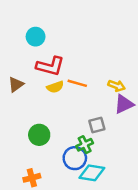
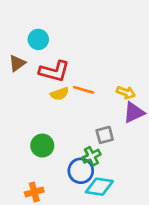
brown triangle: (16, 85) -> (17, 63), moved

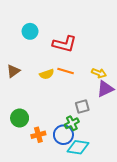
brown triangle: (17, 63) -> (13, 71), moved
red L-shape: (54, 71) -> (64, 44), moved
green circle: (42, 146) -> (20, 118), moved
orange cross: (34, 192) -> (38, 135), moved

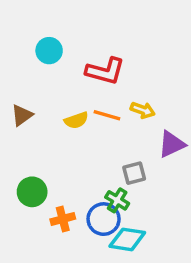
yellow arrow: (99, 73) -> (143, 110), moved
green cross: (72, 123) -> (117, 200), turned -32

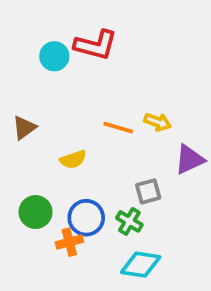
red L-shape: (105, 71) -> (96, 45), moved
yellow semicircle: (76, 120) -> (73, 159), moved
blue circle: (104, 219) -> (86, 218), moved

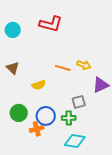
cyan circle: (54, 56) -> (13, 30), moved
brown triangle: (24, 128) -> (13, 68), turned -40
green cross: (129, 221) -> (69, 118), turned -32

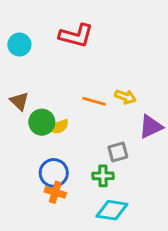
green circle: (19, 113) -> (42, 122), moved
blue circle: (46, 116) -> (54, 173), moved
orange cross: (37, 129) -> (55, 192), turned 32

